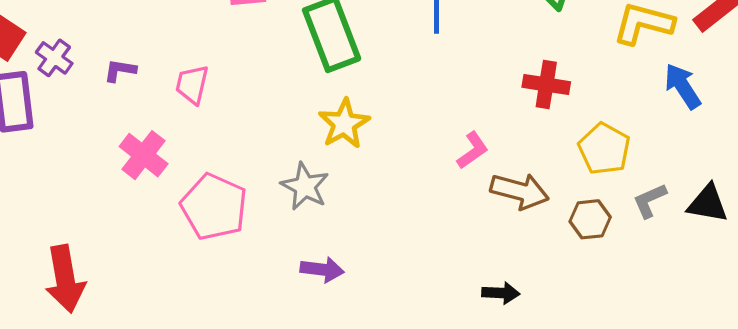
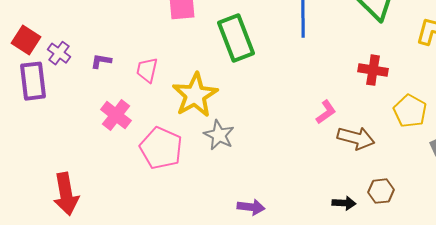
yellow star: (344, 124) -> (195, 95), moved, size x1.4
brown hexagon: (590, 219) -> (381, 191), moved
purple arrow: (322, 269) -> (251, 207), moved

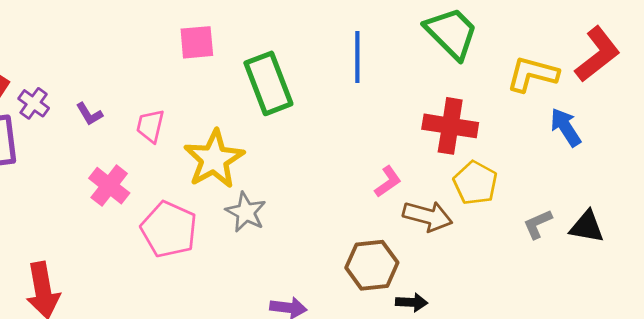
purple L-shape: (101, 61) -> (89, 114), turned -130
red cross: (373, 70) -> (450, 126), size x1.4
yellow pentagon: (410, 111) -> (475, 183), moved
brown hexagon: (381, 191) -> (372, 265), moved, size x1.5

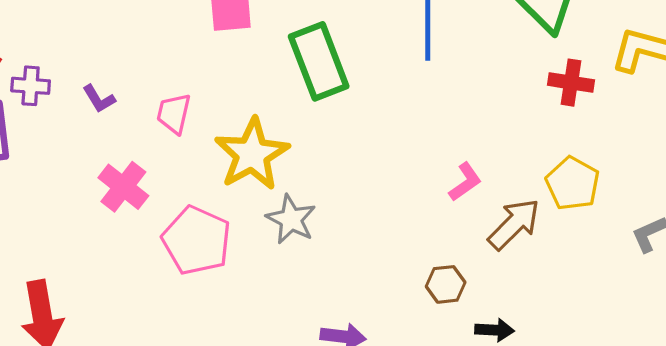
purple cross: (34, 103) -> (31, 86), turned -32
red cross: (450, 126) -> (571, 83), moved, size x0.7
brown arrow: (428, 216) -> (514, 224), turned -60
brown hexagon: (372, 265) -> (446, 284), size x0.6

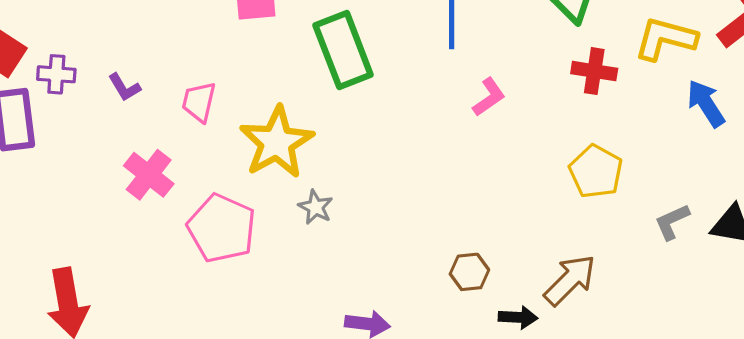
pink L-shape: (465, 182) -> (489, 97), moved
gray star: (291, 219) -> (316, 207), size x0.7
brown arrow: (514, 224) -> (570, 280), moved

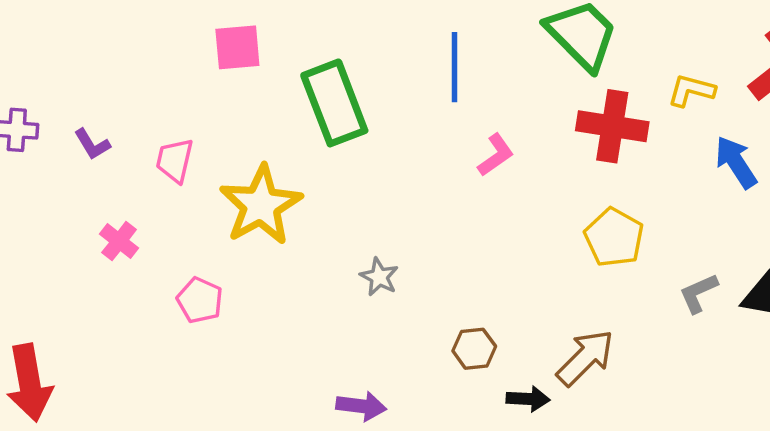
yellow L-shape: (665, 39) -> (691, 90), size x0.7
red cross: (594, 71) -> (612, 126), size x1.4
pink cross: (149, 175) -> (119, 241), size x0.7
gray star: (316, 207) -> (379, 277), moved
pink pentagon: (222, 228) -> (200, 300), size x0.6

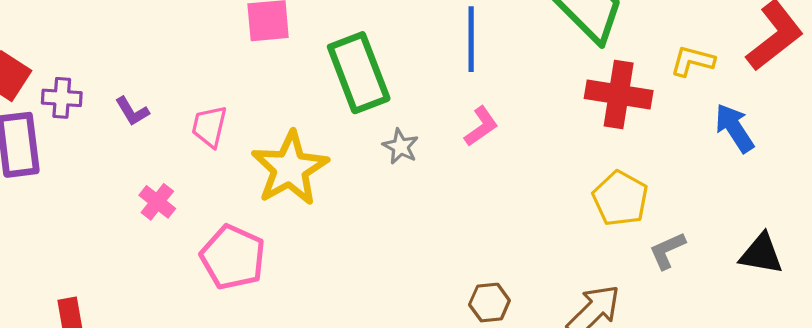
pink L-shape: (496, 155) -> (481, 126), moved
gray star: (379, 277) -> (401, 147), moved
gray L-shape: (698, 293) -> (667, 251), moved
pink pentagon: (200, 300) -> (233, 257), size x1.5

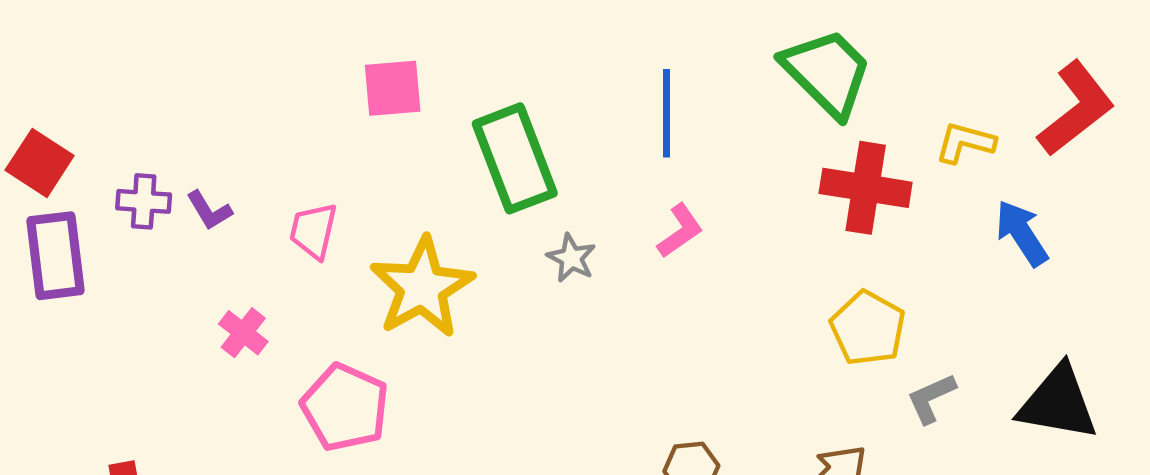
purple cross: (62, 98) -> (144, 201), moved
black triangle: (761, 254) -> (1058, 403), size x1.4

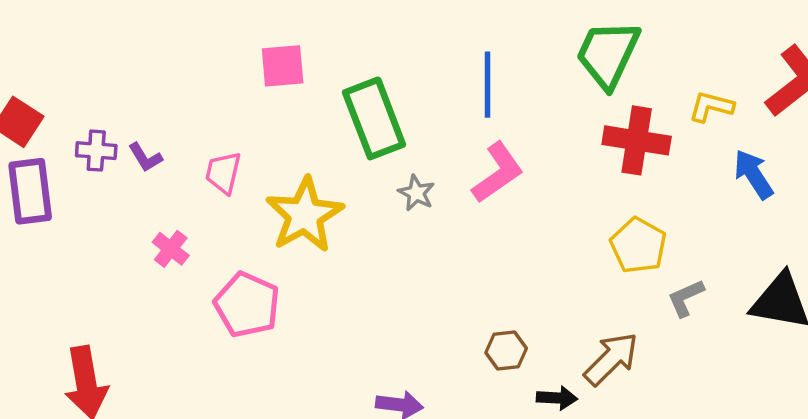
green trapezoid: (827, 72) -> (608, 54), turned -110
pink L-shape: (680, 231) -> (498, 173), size x1.5

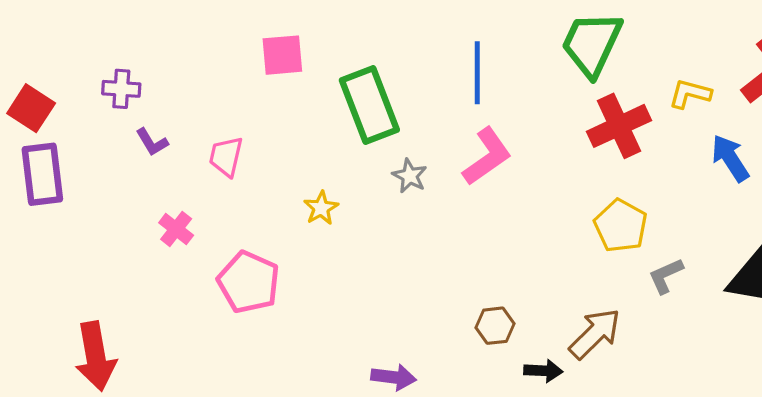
red cross: (637, 140) -> (619, 126), turned -34
purple cross: (96, 151) -> (121, 89), moved
yellow star: (305, 215) -> (321, 208), moved, size x0.5

